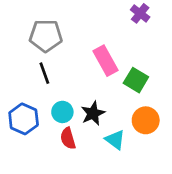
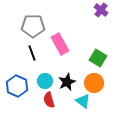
pink rectangle: (105, 61) -> (60, 44), moved
orange circle: (146, 120) -> (94, 83), moved

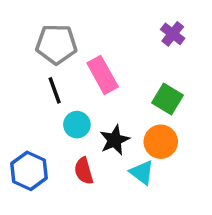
purple cross: (101, 10) -> (173, 34), moved
cyan circle: (45, 81) -> (77, 125), moved
blue hexagon: (17, 86) -> (29, 171), moved

